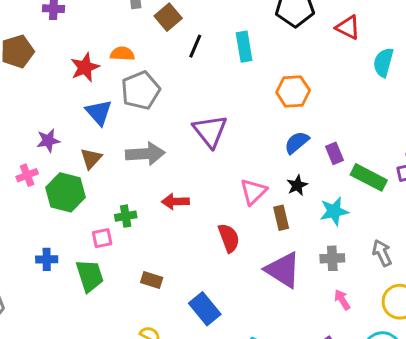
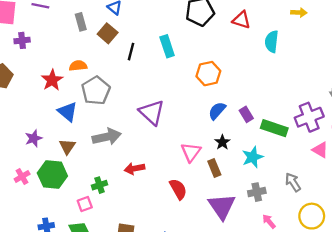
pink cross: (27, 175) -> (22, 176), moved
purple triangle: (283, 270) -> (222, 206), turned 32

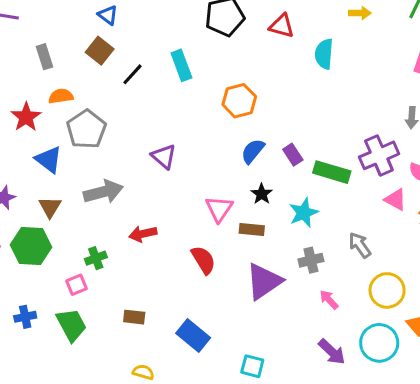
gray rectangle: (81, 22) -> (44, 57), moved
black line: (131, 52) -> (132, 74), turned 30
purple triangle: (152, 112) -> (164, 156), size x0.7
brown rectangle: (214, 168) -> (252, 229), turned -60
purple triangle: (222, 206) -> (264, 281), turned 32

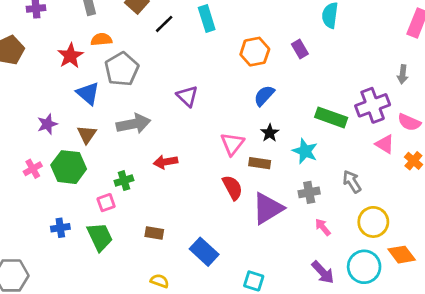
purple rectangle: (293, 155) -> (300, 49), moved
cyan star: (304, 213) -> (305, 151), turned -30
red semicircle: (203, 260) -> (232, 188), moved

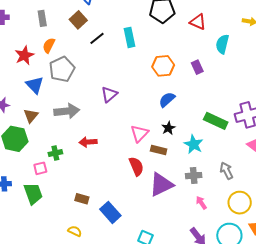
orange semicircle: (101, 39) -> (49, 45), turned -63
purple triangle: (187, 96) -> (109, 94), turned 30
brown rectangle: (154, 233) -> (82, 199), moved

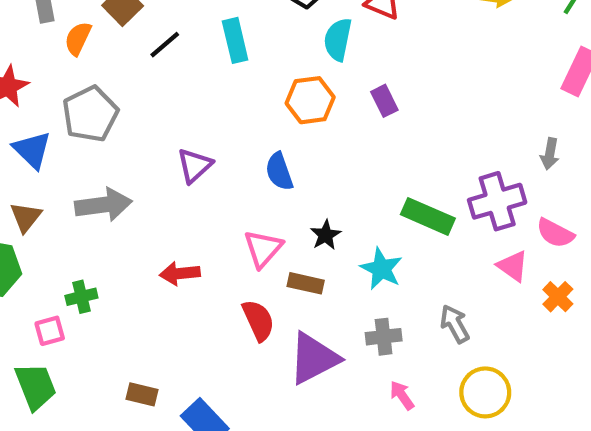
cyan semicircle: (222, 44) -> (338, 39), moved
orange semicircle: (49, 45) -> (78, 38), moved
blue semicircle: (167, 100) -> (279, 172), moved, turned -66
red arrow: (88, 142) -> (180, 273), moved

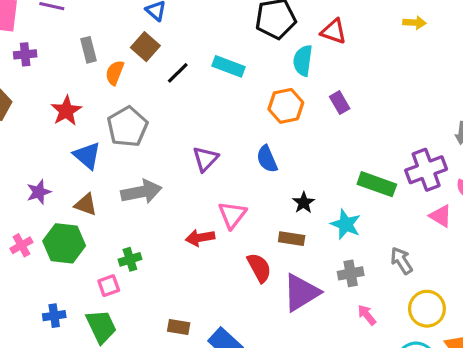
cyan rectangle: (235, 40) -> (229, 66), turned -52
brown triangle: (26, 217) -> (86, 204), turned -45
pink triangle: (263, 249) -> (232, 215), moved

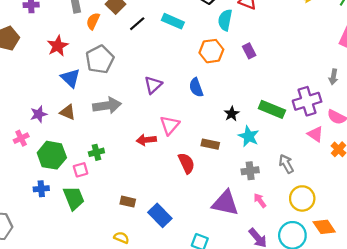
purple star: (39, 192) -> (39, 114), moved
black star: (304, 203) -> (232, 114), moved
green hexagon: (64, 243) -> (52, 155), moved
purple triangle: (301, 293) -> (225, 203), moved, turned 40

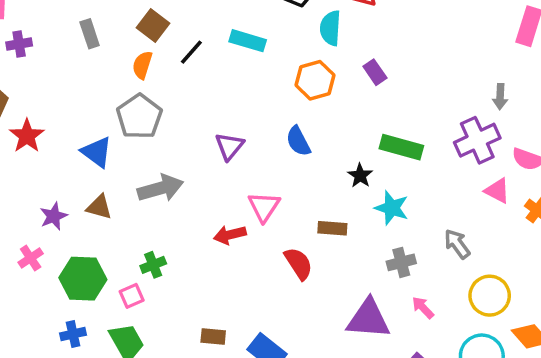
orange semicircle: (93, 21) -> (142, 65), moved
red star: (58, 46) -> (27, 136), moved
gray arrow: (333, 77) -> (500, 97), moved
green rectangle: (272, 109) -> (401, 147), moved

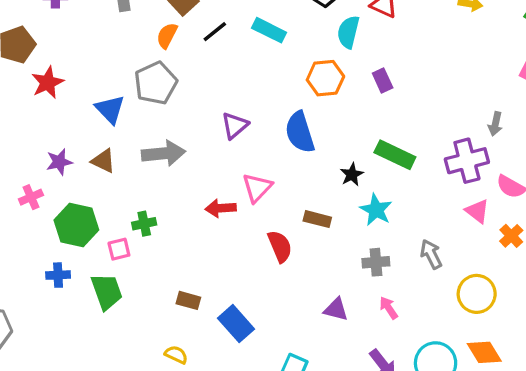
blue semicircle: (298, 141) -> (300, 132), size x1.4
yellow circle: (490, 296) -> (477, 294), moved
purple triangle: (368, 319) -> (336, 309), size x0.6

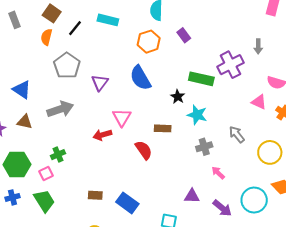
gray pentagon: (156, 83) -> (67, 66), moved
purple cross: (467, 161) -> (230, 65), moved
purple triangle: (336, 309) -> (192, 196), moved

